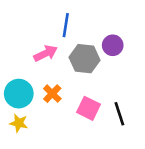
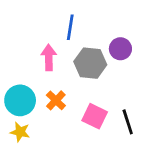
pink arrow: (46, 53) -> (49, 57), turned -65

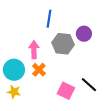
pink arrow: (49, 57) -> (34, 50), moved
pink square: (95, 116) -> (66, 91), moved
black line: (128, 122) -> (89, 85), turned -30

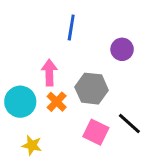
gray hexagon: (63, 44) -> (92, 89), moved
yellow star: (14, 92) -> (32, 145), moved

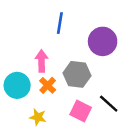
purple circle: (122, 49) -> (103, 41), size x1.5
yellow star: (32, 145) -> (38, 117), moved

